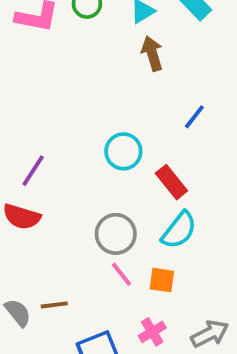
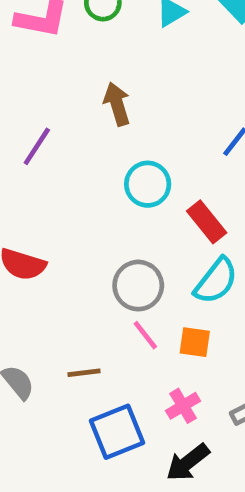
brown arrow: (152, 53) -> (117, 104), moved
purple line: (33, 171) -> (37, 146), moved
brown line: (54, 305) -> (84, 373), moved

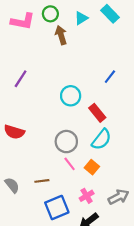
brown arrow: (117, 104) -> (61, 35), moved
orange square: (195, 342) -> (92, 167), turned 32

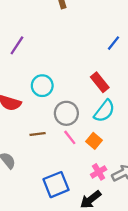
cyan circle: (71, 96) -> (42, 86), moved
brown line: (42, 181) -> (38, 134), moved
pink cross: (87, 196) -> (99, 172), moved

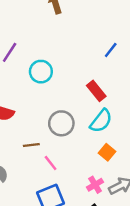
cyan circle: (42, 86) -> (41, 72), moved
pink line: (70, 137) -> (51, 163), moved
orange square: (94, 141) -> (107, 152), moved

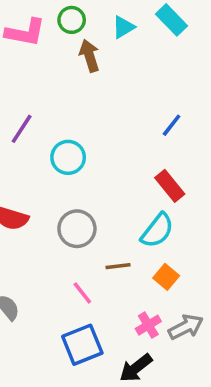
red rectangle: (96, 91) -> (170, 186), moved
gray circle: (61, 123) -> (77, 229), moved
brown line: (31, 145) -> (118, 266), moved

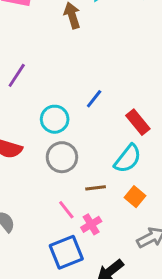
blue line: (172, 125) -> (94, 99), moved
cyan circle: (68, 157) -> (55, 119), moved
pink cross: (148, 325) -> (91, 224), moved

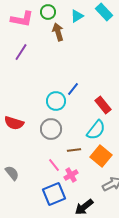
purple line: (17, 75) -> (21, 52), moved
cyan circle: (55, 119) -> (56, 101), moved
orange square: (135, 197) -> (101, 156), size x1.5

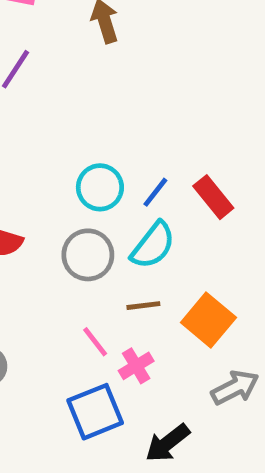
blue line: (73, 89) -> (155, 192), moved
cyan semicircle: (96, 130) -> (153, 245), moved

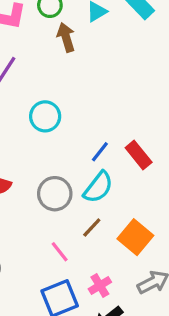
cyan circle: (100, 187) -> (45, 116), moved
brown line: (143, 306) -> (92, 228), turned -40
pink cross: (136, 366) -> (100, 286), moved

